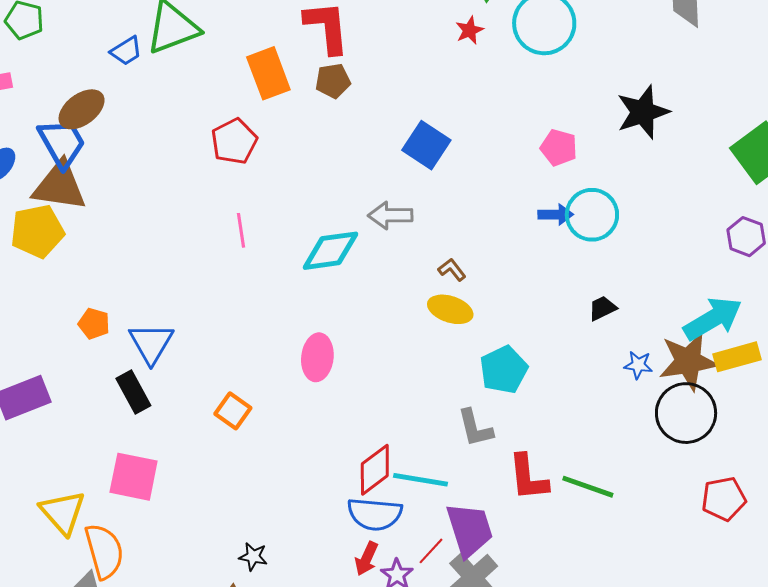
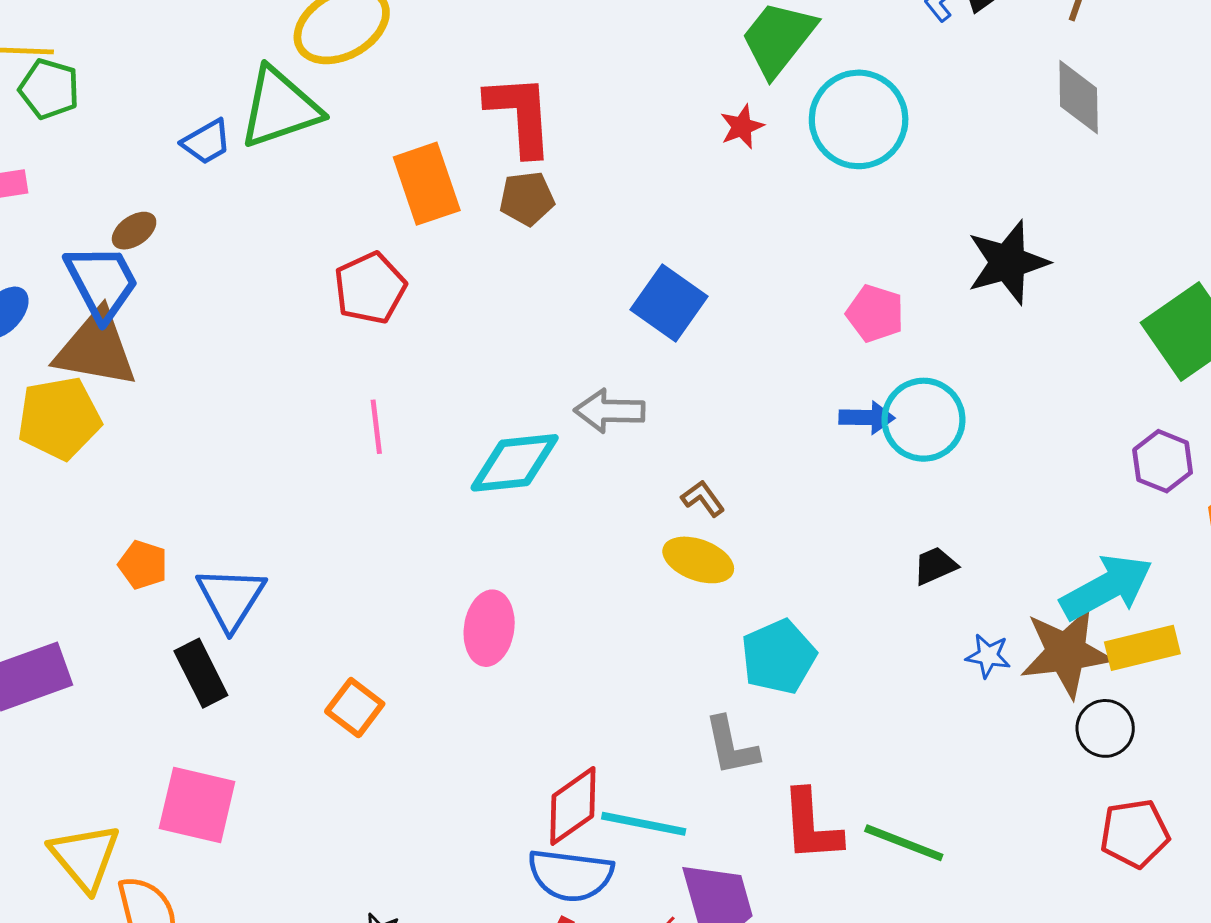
brown ellipse: (82, 109) -> (134, 231), size x0.6
black circle: (686, 413) -> (1105, 728), moved, size x0.6
red pentagon: (724, 499) -> (1135, 833), moved

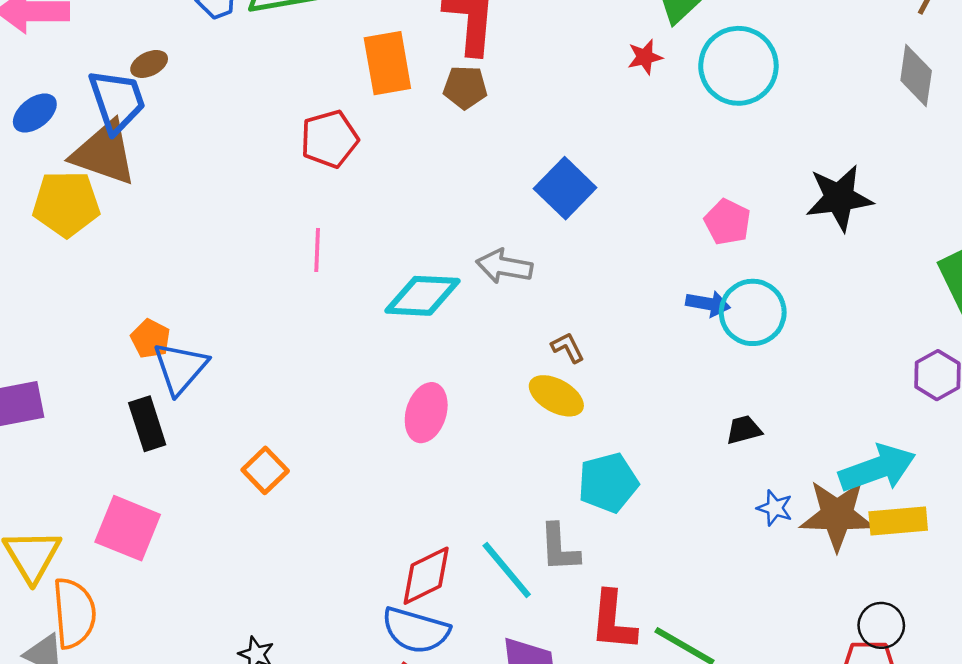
orange pentagon: (143, 565) -> (151, 339), moved
pink ellipse: (489, 628) -> (426, 413), moved
black circle: (1105, 728) -> (881, 625), moved
cyan line: (644, 824) -> (507, 570), moved, turned 30

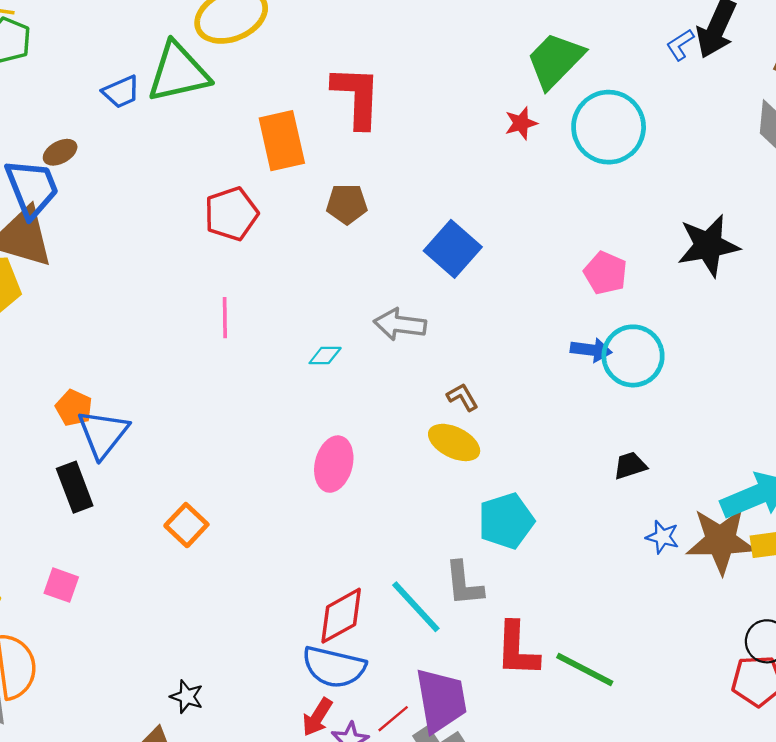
brown pentagon: (465, 87) -> (347, 204), moved
cyan diamond: (422, 296) -> (325, 355), size x0.5
pink square: (128, 528) -> (61, 585), size x0.6

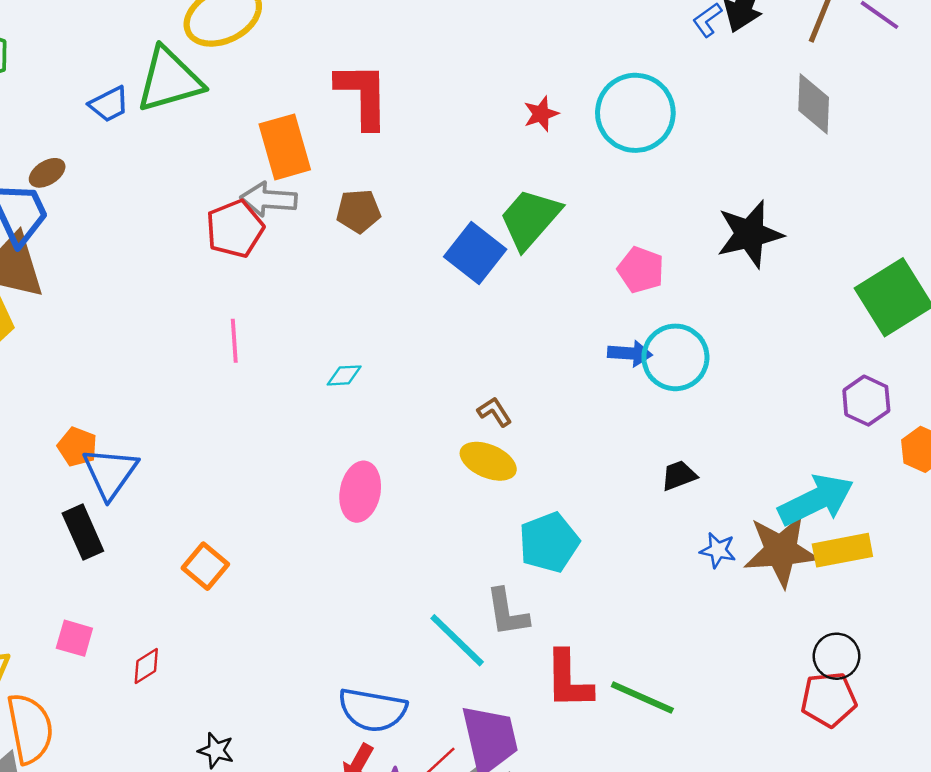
green trapezoid: (555, 60) -> (530, 219), moved
gray arrow: (400, 324) -> (269, 199), moved
red diamond: (341, 616) -> (146, 666), moved, size x0.6

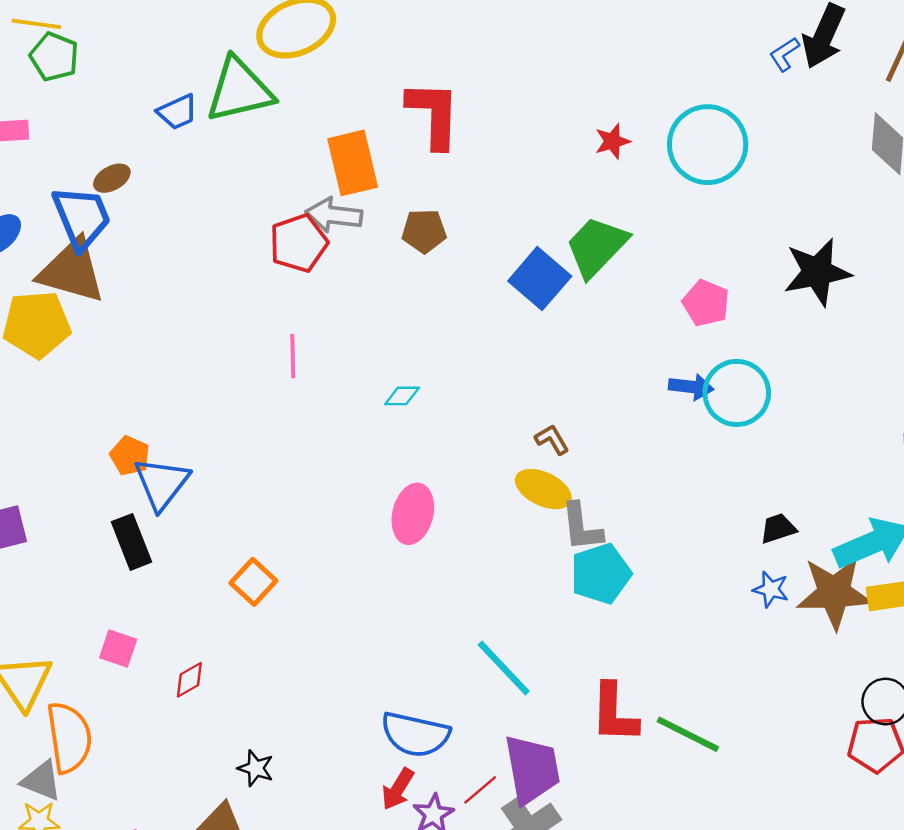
black trapezoid: (679, 475) -> (778, 528), moved
gray L-shape: (507, 612) -> (582, 527), moved

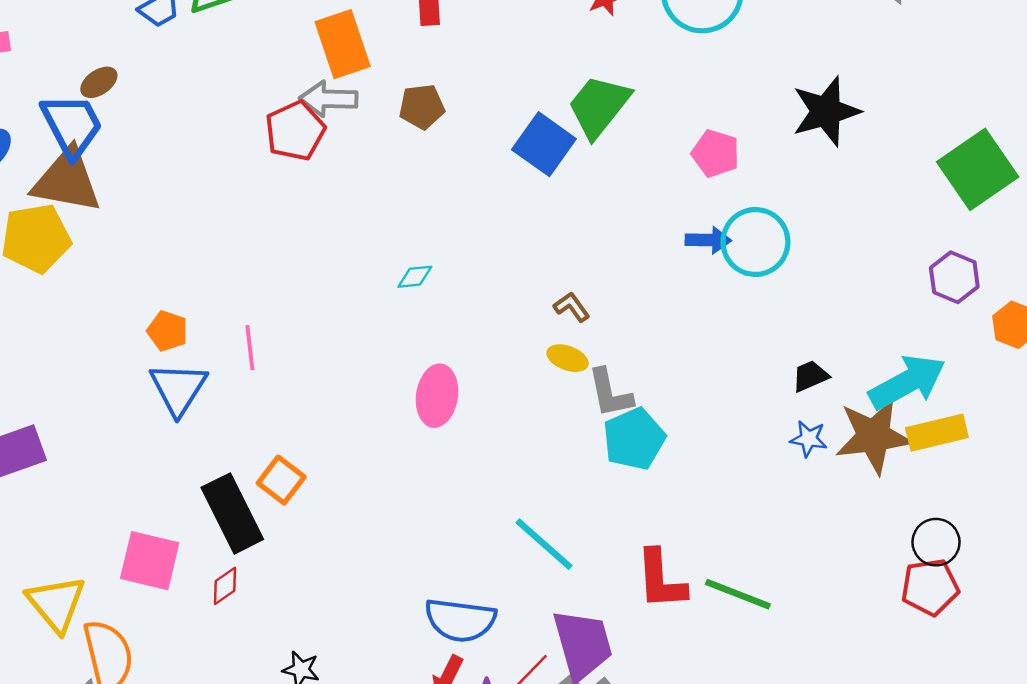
pink line: (293, 356) -> (250, 348), moved
orange pentagon: (130, 456) -> (168, 331), moved
yellow ellipse: (543, 489) -> (568, 358), size x0.7
black rectangle: (132, 542) -> (232, 513), moved, size x1.4
pink square: (118, 648) -> (150, 561), size x1.6

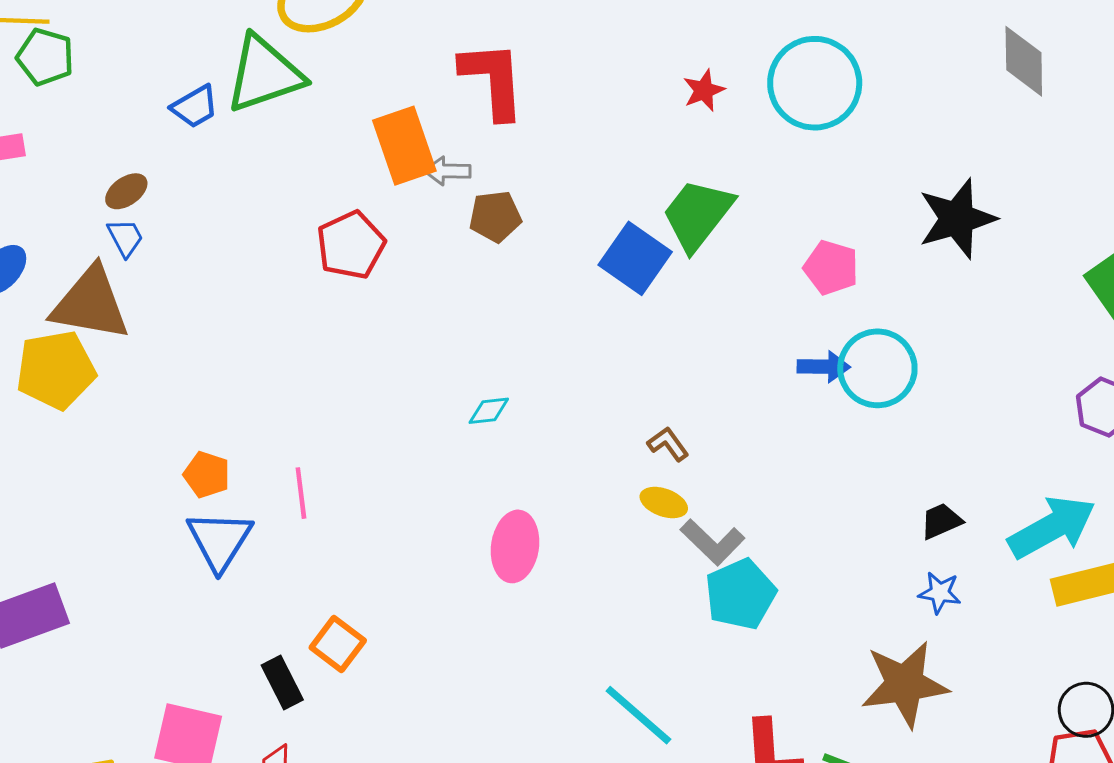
gray arrow: (328, 99) -> (447, 171), moved, size x0.7
blue trapezoid: (72, 125) -> (125, 238), moved, size x0.5
gray L-shape: (610, 393) -> (713, 542), turned -34
brown star: (873, 436) -> (905, 684), moved
black rectangle: (232, 513) -> (282, 683), size x0.6

